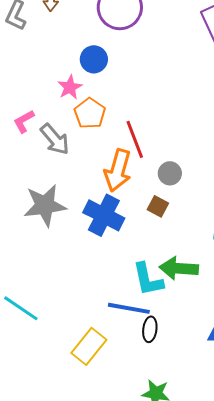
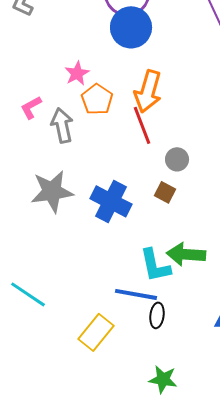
blue circle: (94, 59) -> (131, 27), moved, size x1.5
gray arrow: (55, 139) -> (62, 125), turned -152
orange arrow: (118, 170) -> (148, 91), moved

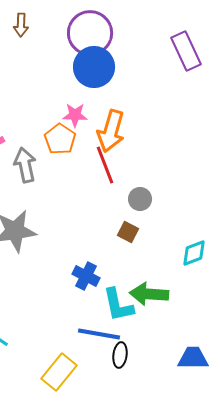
pink star: (77, 73) -> (75, 115), moved, turned 30
blue cross: (111, 201) -> (86, 276), moved, size x0.7

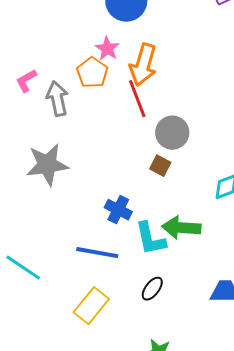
pink star: (75, 115) -> (107, 49), turned 30
gray circle: (140, 199) -> (172, 133), size x1.4
blue line: (99, 334) -> (97, 253), moved
black ellipse: (120, 355) -> (152, 289), turned 30

